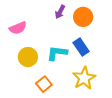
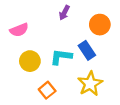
orange circle: (83, 17) -> (100, 25), moved

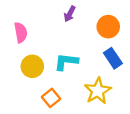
pink semicircle: (19, 30) -> (21, 32), turned -78
blue rectangle: (87, 50) -> (113, 58), moved

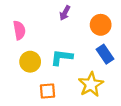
orange square: (51, 98) -> (47, 91), turned 35

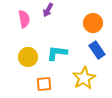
purple arrow: (65, 13) -> (48, 10), moved
pink semicircle: (19, 30) -> (24, 19), moved

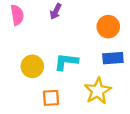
pink semicircle: (24, 19) -> (17, 15), moved
blue rectangle: (97, 50) -> (113, 58), turned -60

